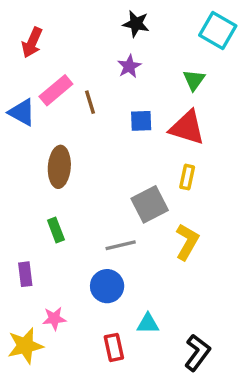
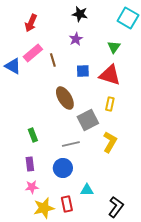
red arrow: (32, 42) -> (31, 23), moved
brown ellipse: (59, 167) -> (65, 98), moved, turned -35
purple rectangle: (25, 274) -> (30, 164), moved
yellow star: (25, 346) -> (44, 208), moved

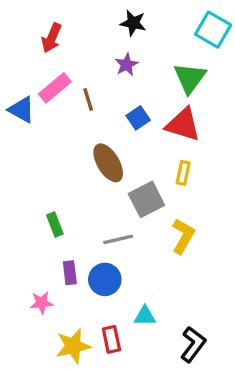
green triangle: (114, 47) -> (190, 78), size x1.5
blue square: (83, 71) -> (138, 118), turned -32
purple rectangle: (30, 164) -> (70, 273), moved
pink star: (32, 187) -> (42, 303), moved

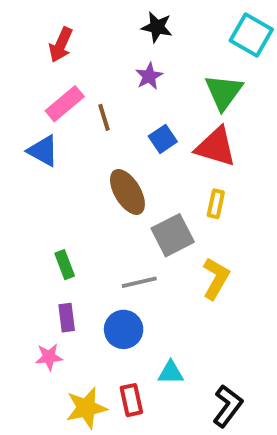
blue triangle: (22, 110) -> (43, 151), moved
purple rectangle: (70, 273) -> (67, 318), moved

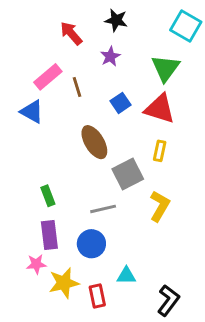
red arrow: (61, 45) -> (71, 33), moved, turned 115
purple rectangle: (67, 318) -> (49, 235), size x1.4
yellow star: (86, 408) -> (64, 283), moved

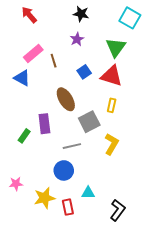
red arrow: (71, 33) -> (29, 15), moved
green rectangle: (48, 196) -> (24, 136), moved, turned 56
purple rectangle: (49, 235) -> (44, 124), moved
pink star: (36, 264) -> (16, 184), moved

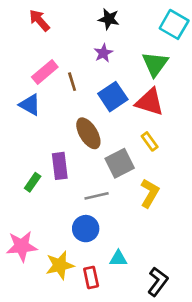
blue square: (84, 72) -> (113, 97), size x1.5
yellow rectangle: (112, 105) -> (150, 141), turned -48
pink star: (16, 184) -> (22, 246), size x1.6

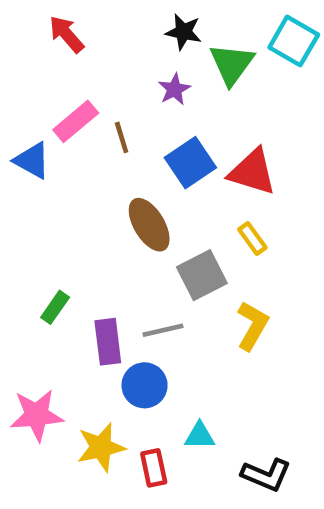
green triangle: (155, 64) -> (232, 64), moved
blue triangle: (30, 105) -> (32, 160), moved
purple rectangle: (60, 166) -> (108, 342), moved
black L-shape: (158, 282) -> (266, 475), turned 76

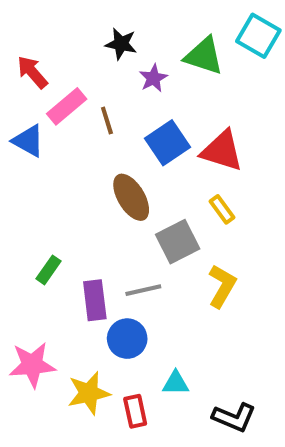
black star: (184, 32) -> (121, 44), moved
red arrow: (67, 34) -> (32, 72), moved
green triangle: (232, 64) -> (204, 56), turned -48

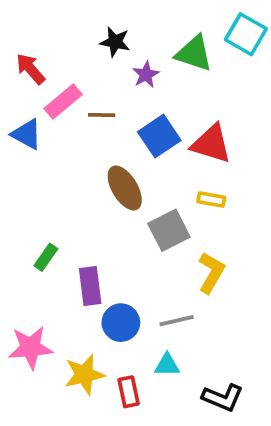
brown line: (107, 121) -> (102, 115), turned -72
yellow rectangle: (222, 209) -> (211, 200), turned -44
gray line: (143, 290) -> (177, 321), moved

